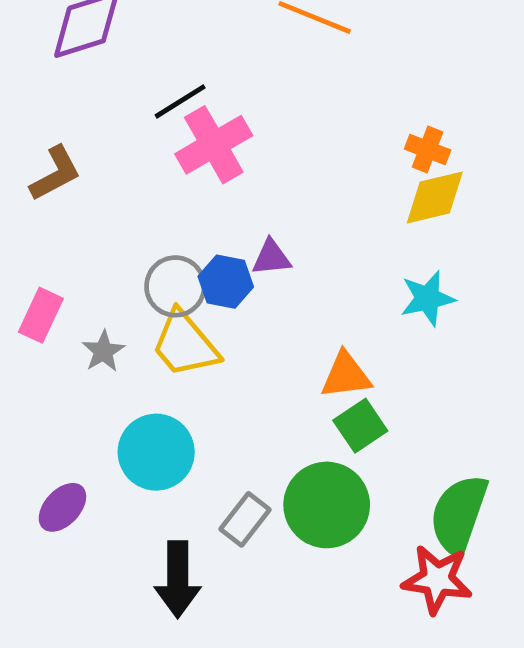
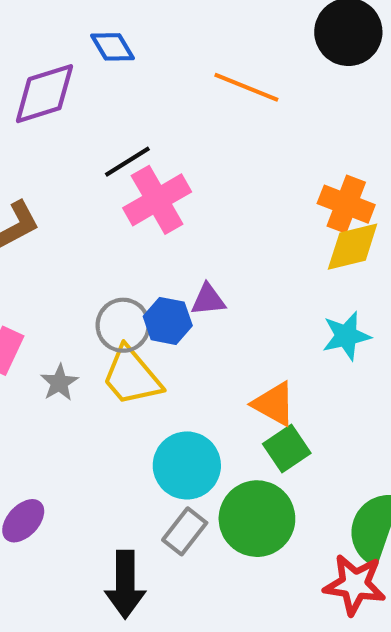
orange cross: (428, 149) -> (346, 204), size x1.4
orange triangle: (346, 375) -> (274, 404), turned 36
cyan circle: (156, 452) -> (187, 465), moved

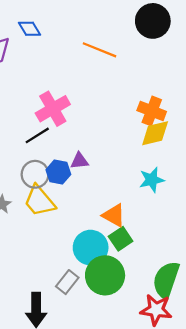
black line: (127, 162) -> (37, 135), moved
cyan circle: (187, 465) -> (91, 248), moved

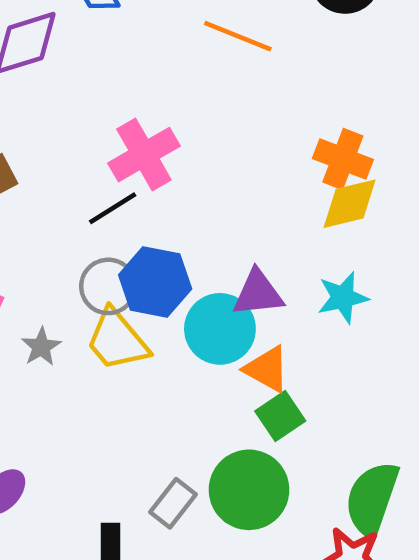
purple triangle: (79, 161) -> (258, 293), moved, size x1.4
blue hexagon: (58, 172) -> (155, 282), size x1.4
cyan circle: (91, 248) -> (220, 329), moved

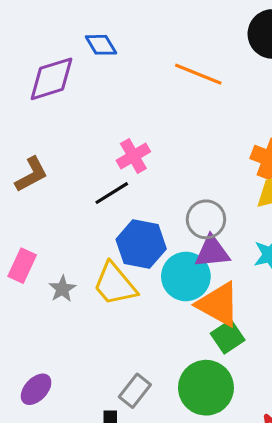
pink cross: (144, 155) -> (133, 156), size x0.7
gray circle: (108, 286) -> (206, 219), moved
orange triangle: (267, 369) -> (218, 304), size x1.4
gray rectangle: (173, 503) -> (135, 391), moved

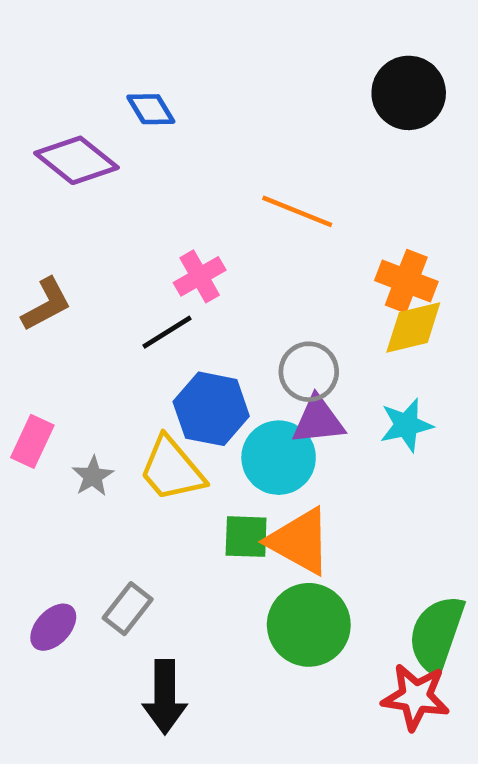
orange line: (198, 74) -> (297, 211), moved
purple diamond: (52, 79) -> (76, 160), turned 56
orange triangle: (218, 304) -> (299, 541), moved
green square: (228, 337) -> (246, 537), moved, turned 36
gray rectangle: (135, 391) -> (128, 609), moved

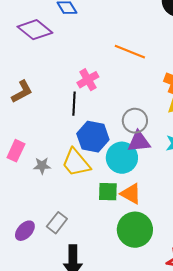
black line: (167, 332) -> (74, 104), turned -55
gray star: (93, 476) -> (42, 166), turned 30
orange triangle: (299, 541) -> (131, 194), size x0.7

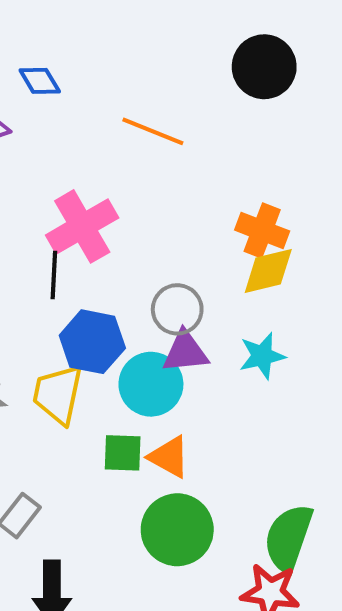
orange line: (130, 52) -> (153, 131), moved
pink cross: (88, 80) -> (82, 226), size x1.6
yellow trapezoid: (76, 163) -> (58, 394), turned 52

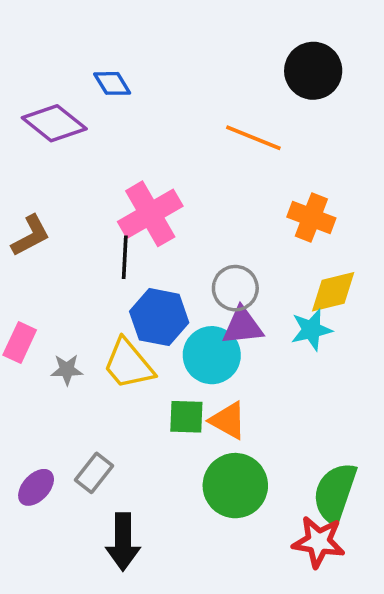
orange line: (153, 131) -> (253, 138), moved
yellow diamond: (268, 271) -> (333, 292), moved
yellow trapezoid: (58, 394) -> (128, 364), turned -52

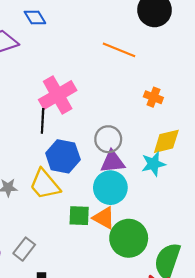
orange cross: (311, 217) -> (153, 97), size x0.7
cyan circle: (212, 355) -> (110, 188), moved
green circle: (235, 486) -> (129, 238), moved

